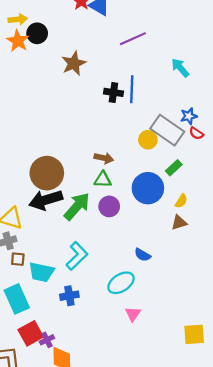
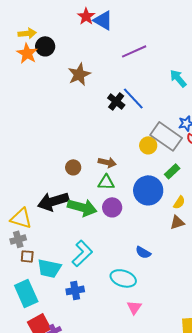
blue line: (132, 89) -> (133, 98), turned -45
black cross: (113, 92) -> (116, 101), turned 30
brown circle: (47, 173) -> (73, 167), moved, size x0.5
green arrow: (77, 206) -> (82, 207), turned 64
cyan ellipse: (121, 283) -> (123, 278), turned 50

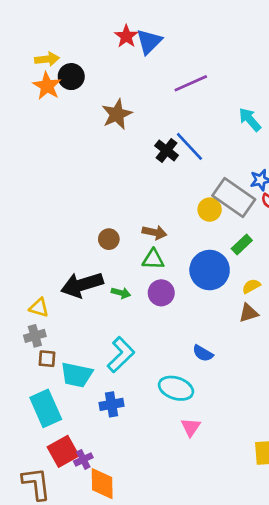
blue triangle: (103, 20) -> (149, 42), turned 45
yellow semicircle: (179, 202) -> (251, 286), turned -152
green arrow: (82, 207) -> (121, 293), size x0.5
yellow triangle: (21, 218) -> (39, 308), size x0.7

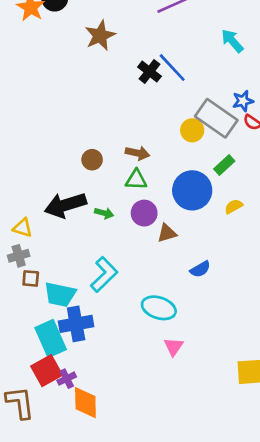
brown triangle: (249, 313) -> (167, 233), moved
blue semicircle: (203, 353) -> (200, 269), moved, turned -60
blue cross: (112, 404) -> (76, 324), moved, size x1.4
cyan rectangle: (46, 408) -> (51, 339), moved

